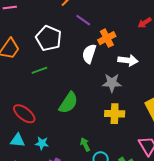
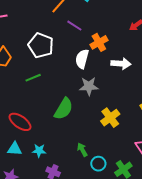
gray star: (112, 83) -> (89, 86), moved
yellow cross: (115, 114) -> (110, 118), turned -36

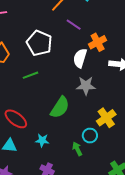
cyan star: (39, 151) -> (42, 140), moved
cyan circle: (98, 164) -> (90, 136), moved

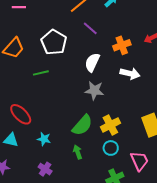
orange cross: (98, 42) -> (122, 45), moved
green semicircle: (60, 107) -> (82, 125), moved
cyan circle: (90, 136) -> (111, 148), moved

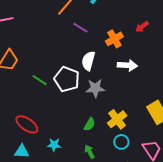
white pentagon: (54, 42) -> (67, 79), moved
green line: (41, 73) -> (40, 80), turned 56
green semicircle: (82, 125) -> (90, 124), size x0.6

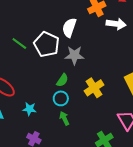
white arrow: (127, 65) -> (116, 24), moved
green semicircle: (90, 124) -> (62, 80), moved
cyan circle: (121, 142) -> (61, 98), moved

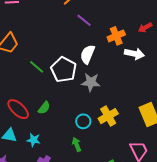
green semicircle: (62, 80) -> (44, 108), moved
cyan circle: (61, 98) -> (83, 121), moved
cyan star: (29, 109) -> (33, 140), moved

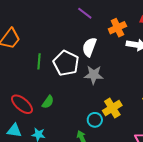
green line: (37, 67) -> (39, 61), turned 56
cyan circle: (83, 121) -> (95, 120), moved

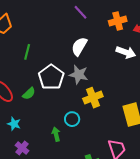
orange cross: (117, 28) -> (118, 21), moved
white pentagon: (66, 63) -> (51, 77), moved
yellow cross: (112, 108) -> (93, 98), moved

